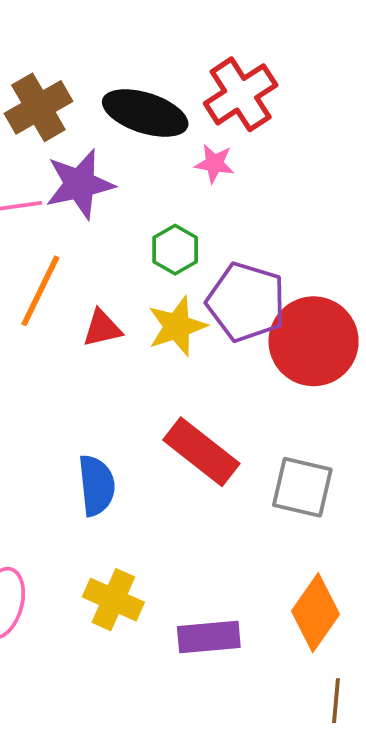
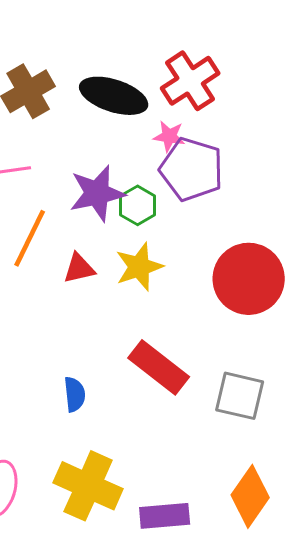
purple star: (80, 184) -> (97, 193), moved
purple pentagon: (246, 302) -> (192, 169), moved
blue semicircle: (97, 485) -> (75, 394), size x0.7
yellow cross: (113, 600) -> (88, 486), size x1.4

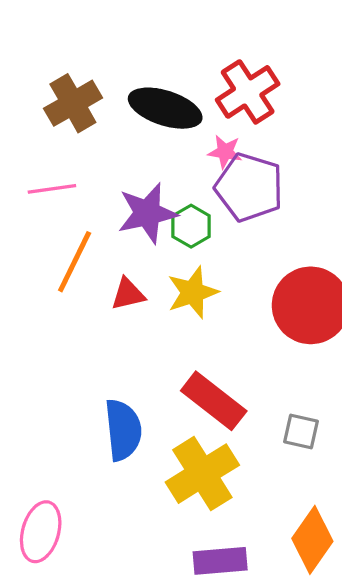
blue semicircle: (75, 394) -> (123, 430), size x1.6
gray square: (240, 396) -> (301, 431), size x0.7
yellow cross: (88, 486) -> (202, 474), moved, turned 34

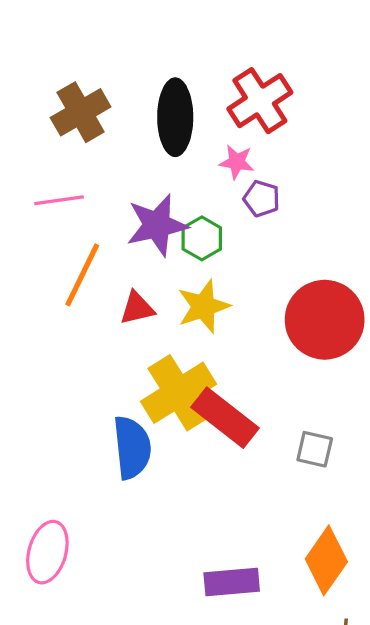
black ellipse: (165, 108) -> (175, 117), turned 72
purple pentagon: (249, 187) -> (262, 199), size x0.5
yellow cross: (202, 474) -> (179, 393), moved

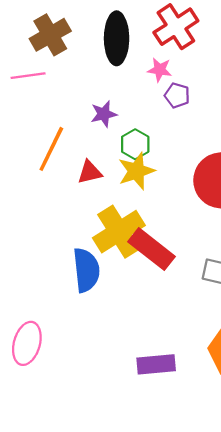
pink line: (59, 200) -> (28, 76), moved
purple star: (157, 225) -> (104, 114), size x0.6
green hexagon: (202, 238) -> (135, 144), moved

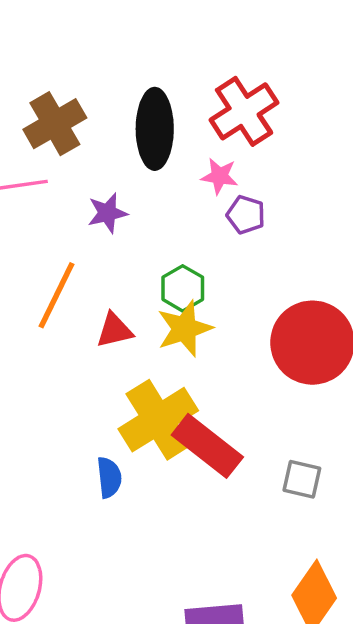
purple star: (104, 114) -> (107, 213), moved
blue semicircle: (86, 270) -> (109, 477), size x0.6

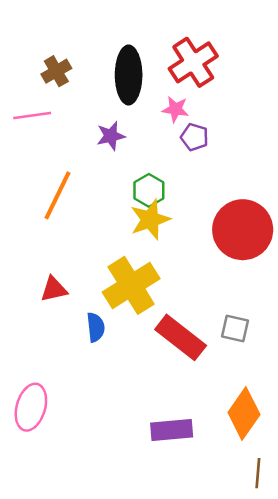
brown cross: (55, 124) -> (56, 71), size x0.7
purple star: (107, 213) -> (111, 136), moved
red triangle: (114, 330) -> (54, 289), moved
red rectangle: (207, 446) -> (181, 337), moved

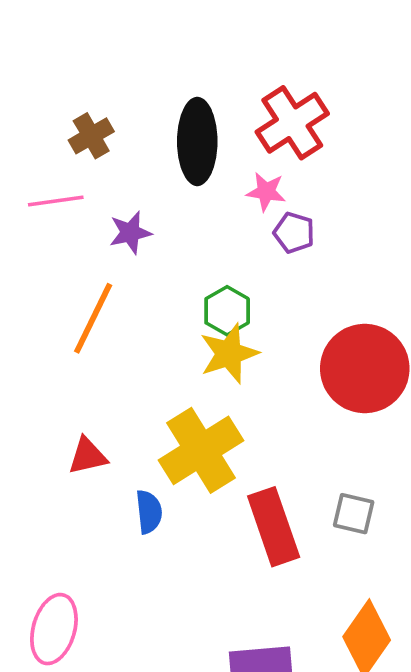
purple star: (111, 136) -> (130, 233), moved
red rectangle: (181, 337) -> (274, 527), turned 33

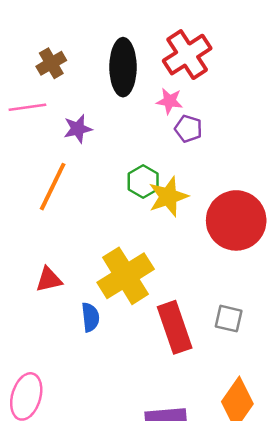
yellow star: (229, 354) -> (168, 197), moved

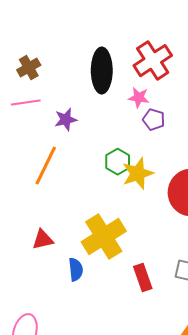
brown cross: (51, 63) -> (29, 68), moved
red rectangle: (175, 327) -> (143, 278), size x0.7

